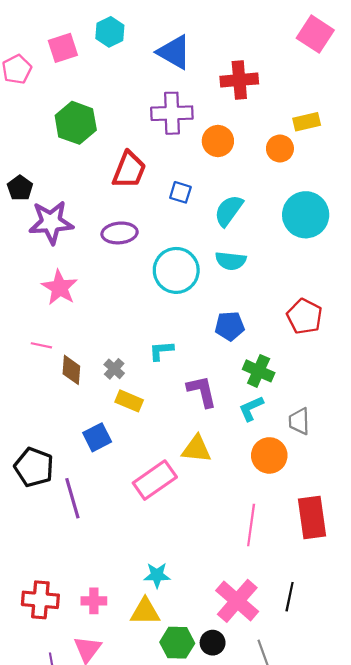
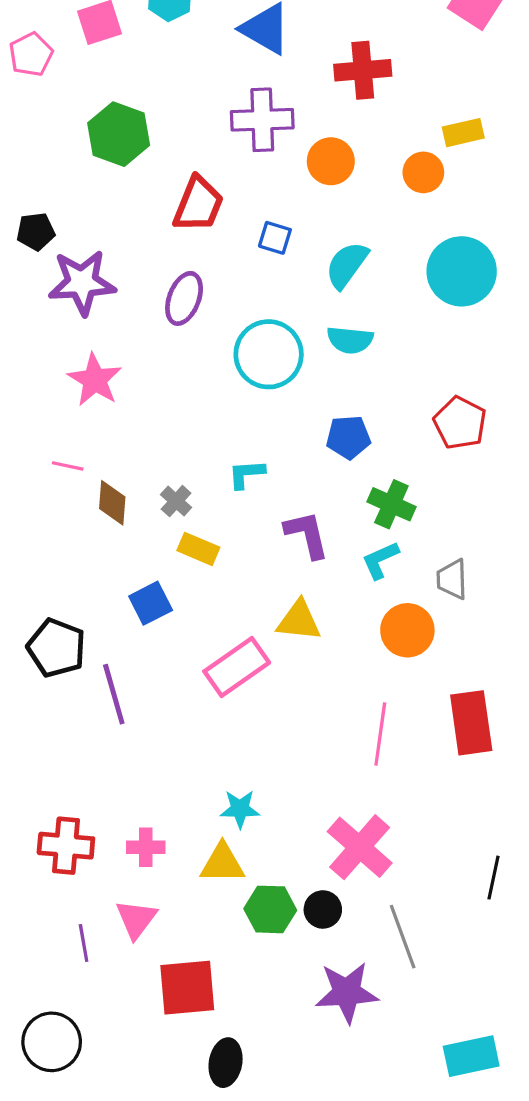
black pentagon: (20, 188) -> (36, 231), turned 30
purple ellipse: (120, 233) -> (184, 298), turned -64
black line: (290, 597) -> (494, 878), moved

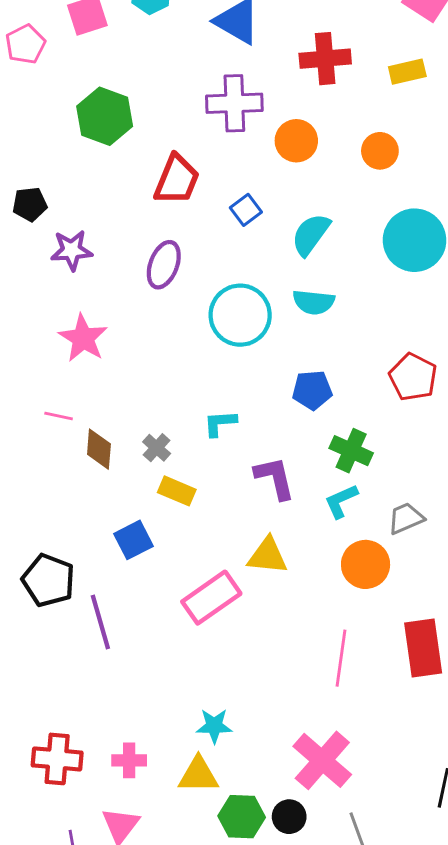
yellow rectangle: (463, 133) -> (407, 72), moved
blue square: (275, 238) -> (246, 210), turned 36
purple star: (82, 283) -> (72, 250), size x0.7
gray trapezoid: (452, 579) -> (406, 518), turned 69

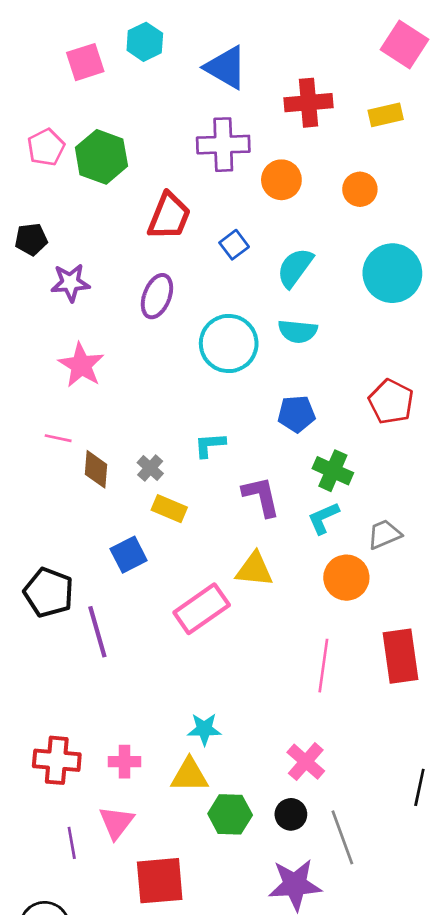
pink pentagon: (25, 44) -> (46, 147), moved
pink cross: (322, 760) -> (306, 762), size x0.7
black circle: (289, 817) -> (291, 814), moved

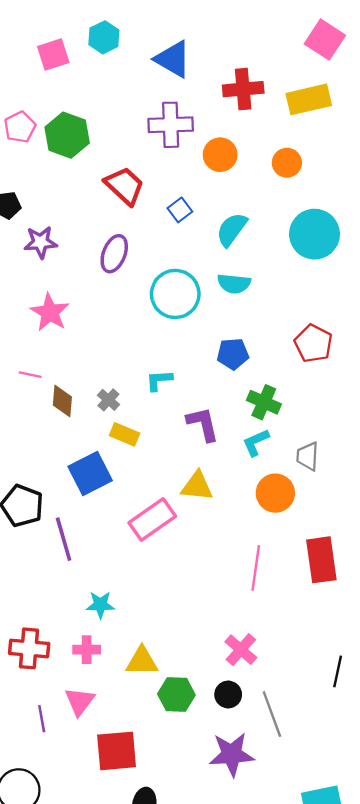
yellow rectangle: (386, 115) -> (309, 99), size x1.5
red trapezoid: (169, 216) -> (125, 186), turned -69
gray trapezoid: (384, 534) -> (308, 456), turned -64
blue square: (129, 555) -> (90, 474), size x1.4
cyan star: (204, 729) -> (100, 605), moved

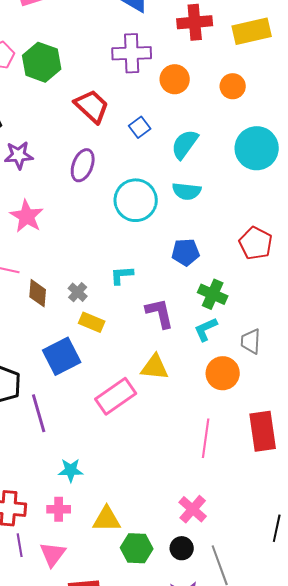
purple line: (42, 719) -> (20, 545), moved

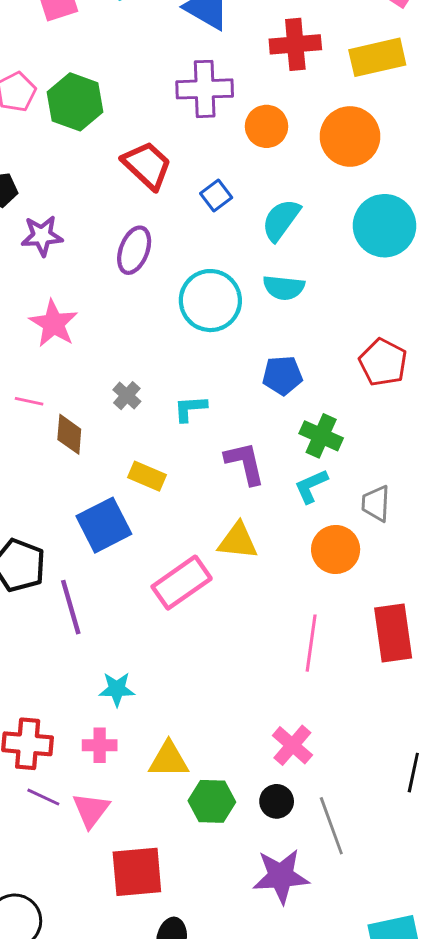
orange circle: (233, 86) -> (350, 136), size x1.6
gray cross: (78, 292) -> (127, 396), moved
purple line: (20, 545) -> (43, 797), turned -55

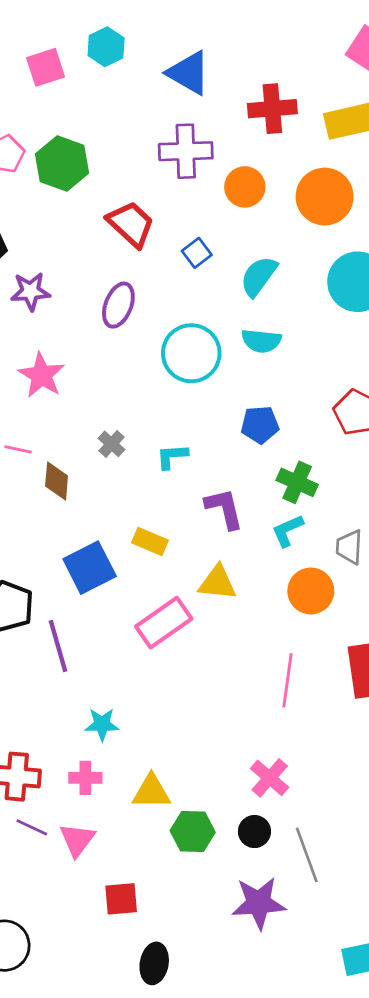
yellow rectangle: (147, 476) -> (150, 542), moved
red square: (137, 872) -> (121, 899), size x0.7

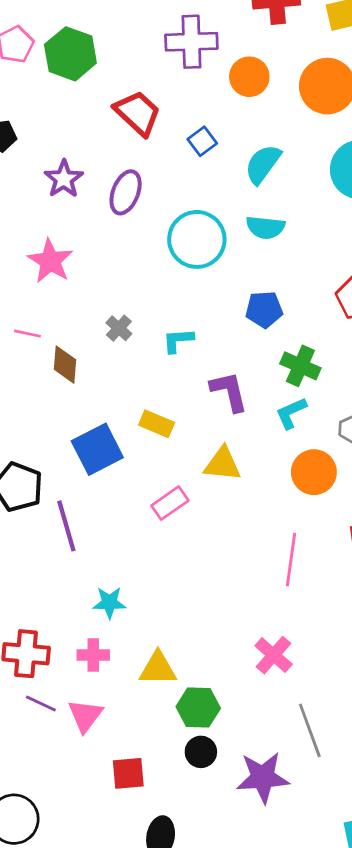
purple star: (30, 291) -> (64, 179), moved, turned -30
pink rectangle: (164, 623) -> (170, 503), size x0.7
black circle: (254, 832) -> (201, 752), moved

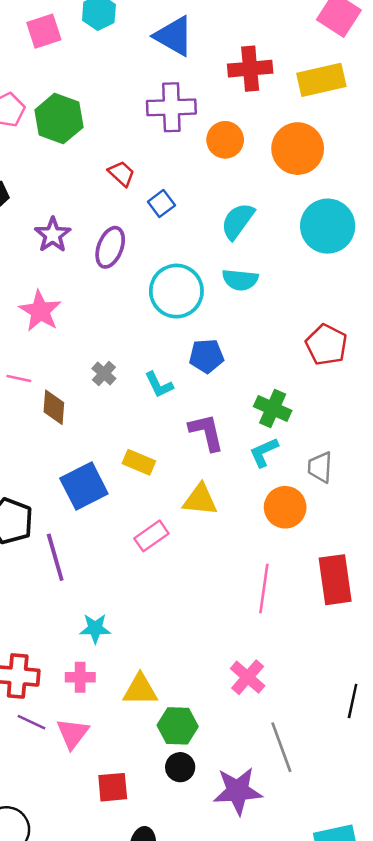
red trapezoid: (138, 113) -> (121, 174), size x0.6
blue square: (202, 141) -> (161, 204), moved
blue pentagon: (264, 309) -> (206, 356), moved
cyan L-shape: (178, 340) -> (159, 385), turned -112

